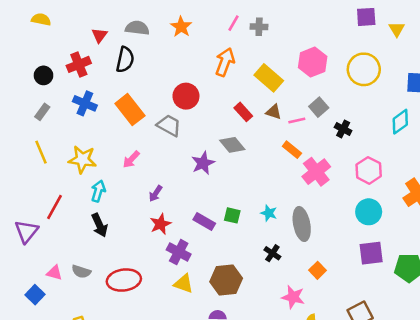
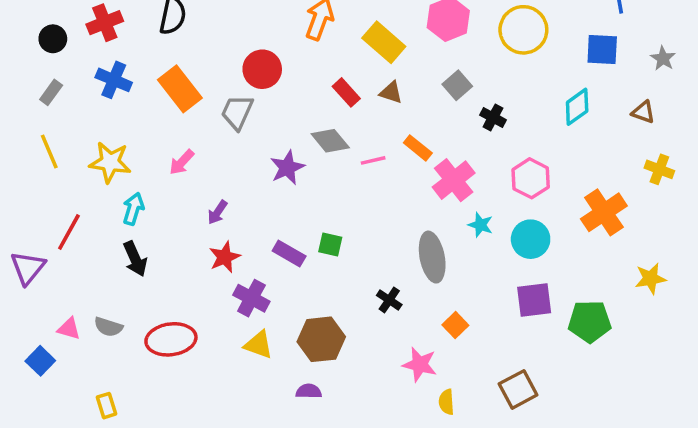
pink line: (297, 120) -> (373, 160), moved
gray trapezoid: (169, 125) -> (237, 112), turned -95
cyan star: (269, 213) -> (480, 225), moved

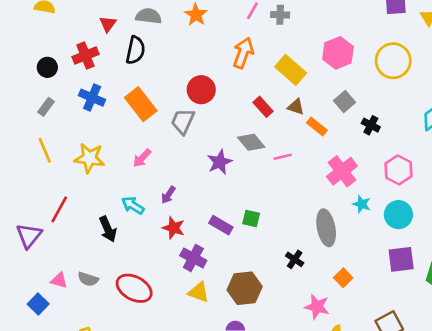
orange rectangle: (418, 148) -> (317, 127), moved
cyan arrow: (133, 209) -> (133, 205), moved, turned -75
red star: (225, 257) -> (174, 228), turned -30
red ellipse: (171, 339) -> (134, 288), turned 36

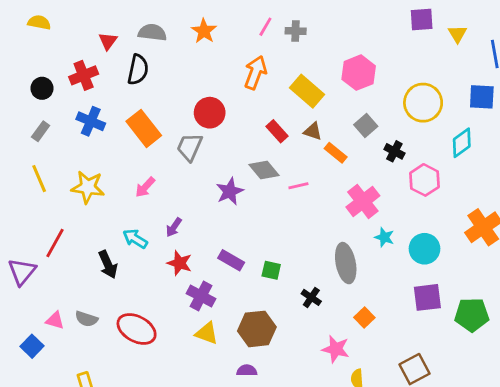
yellow circle: (393, 61) -> (423, 103), moved
pink hexagon: (398, 170) -> (424, 180), moved
green square: (251, 219) -> (271, 270), moved

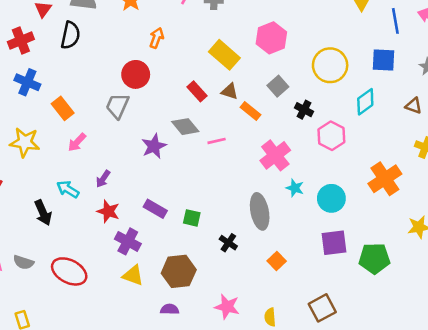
orange arrow: (255, 73) -> (157, 38), moved, size x0.7
orange rectangle: (144, 128) -> (63, 108), moved, size x0.7
pink star: (336, 349) -> (227, 307), moved

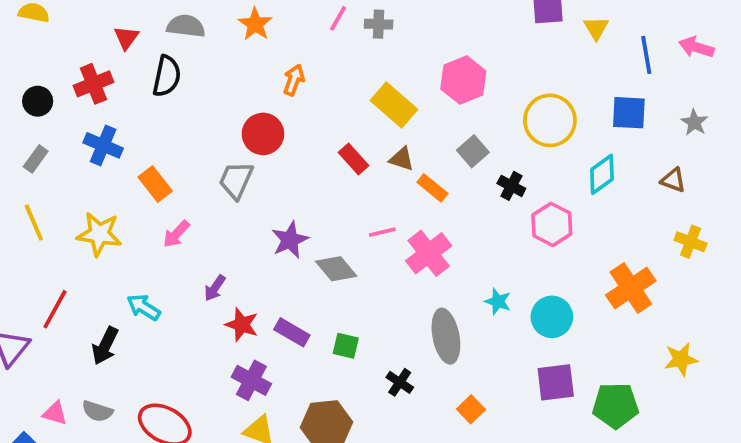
gray diamond: (185, 127) -> (336, 269), moved
pink cross: (275, 155) -> (429, 253), moved
cyan arrow: (68, 189) -> (144, 307), moved
red star: (108, 211) -> (242, 325), moved
black arrow: (43, 213) -> (105, 346), moved, turned 50

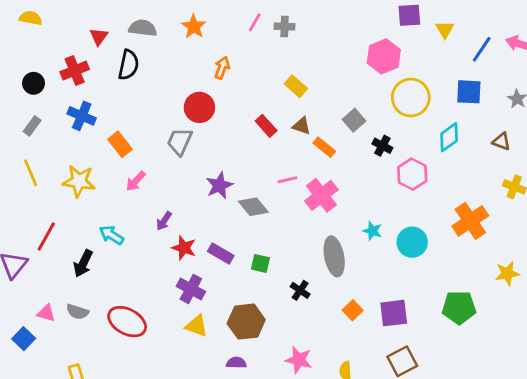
blue line: (646, 55) -> (482, 49), turned 44
pink hexagon: (463, 80) -> (384, 56), moved
yellow rectangle: (394, 105) -> (296, 86), size x0.7
purple square: (556, 382) -> (394, 313), moved

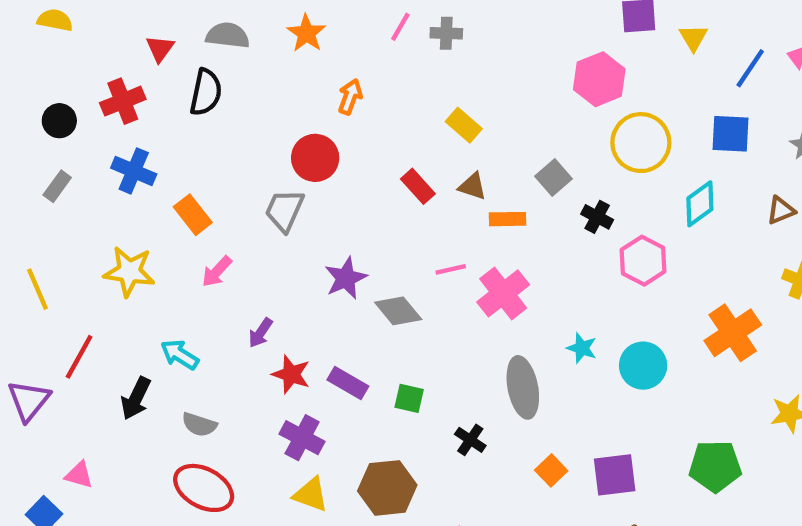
brown triangle: (502, 141) -> (781, 210), turned -42
orange rectangle: (324, 147) -> (508, 219), turned -40
yellow line: (31, 173) -> (37, 289), moved
gray semicircle: (77, 312) -> (199, 425), moved

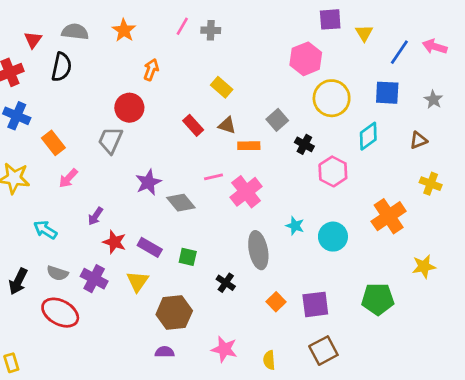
black arrow: (136, 398) -> (18, 281), moved
purple cross: (302, 438) -> (94, 279), moved
yellow triangle: (311, 495) -> (138, 281), moved, turned 45

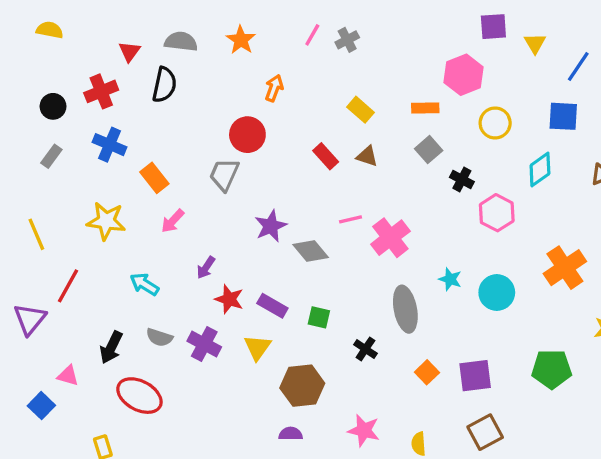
gray cross: (211, 30) -> (347, 40), turned -30
yellow circle: (332, 98) -> (495, 123), size x0.7
orange rectangle: (249, 146) -> (425, 108), moved
red ellipse: (60, 313) -> (139, 396), moved

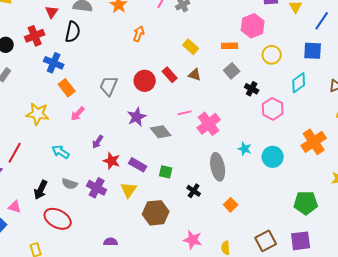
red circle: (247, 135) -> (145, 81), moved
blue cross: (110, 145) -> (54, 63), moved
purple square: (475, 376) -> (301, 241), moved
purple semicircle: (291, 434) -> (111, 242), moved

